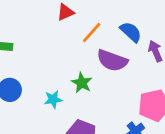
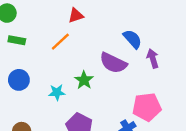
orange line: (92, 33) -> (60, 42), moved

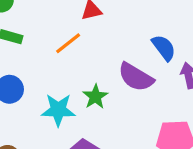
cyan star: (57, 92) -> (58, 110), size x1.5

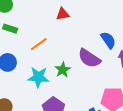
orange line: (68, 43) -> (39, 44), moved

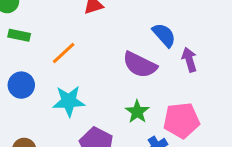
green star: (63, 70) -> (137, 112), moved

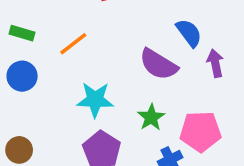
green rectangle: (19, 35) -> (22, 33), moved
cyan star: (69, 101) -> (95, 100), moved

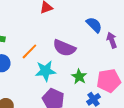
orange line: (73, 44) -> (29, 51), moved
purple semicircle: (158, 64) -> (64, 48), moved

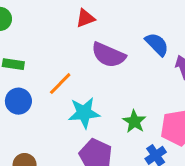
purple semicircle: (64, 48) -> (108, 55), moved

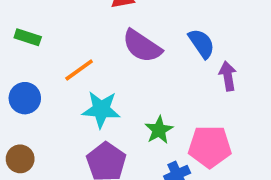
blue circle: (18, 101) -> (25, 98), moved

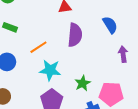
blue semicircle: (202, 43) -> (110, 25), moved
purple semicircle: (142, 46) -> (75, 35), turned -120

